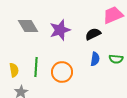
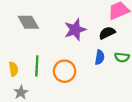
purple star: (60, 30) -> (75, 30), moved
black semicircle: (93, 34) -> (107, 33), moved

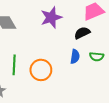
purple star: (75, 30) -> (51, 17), moved

